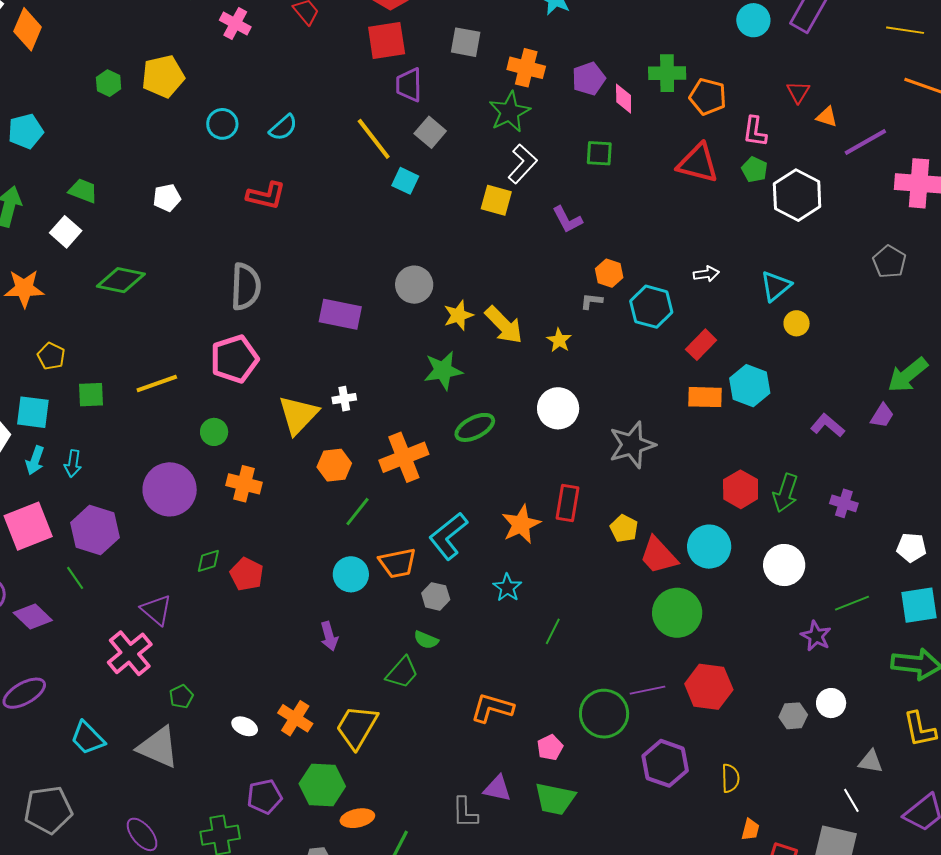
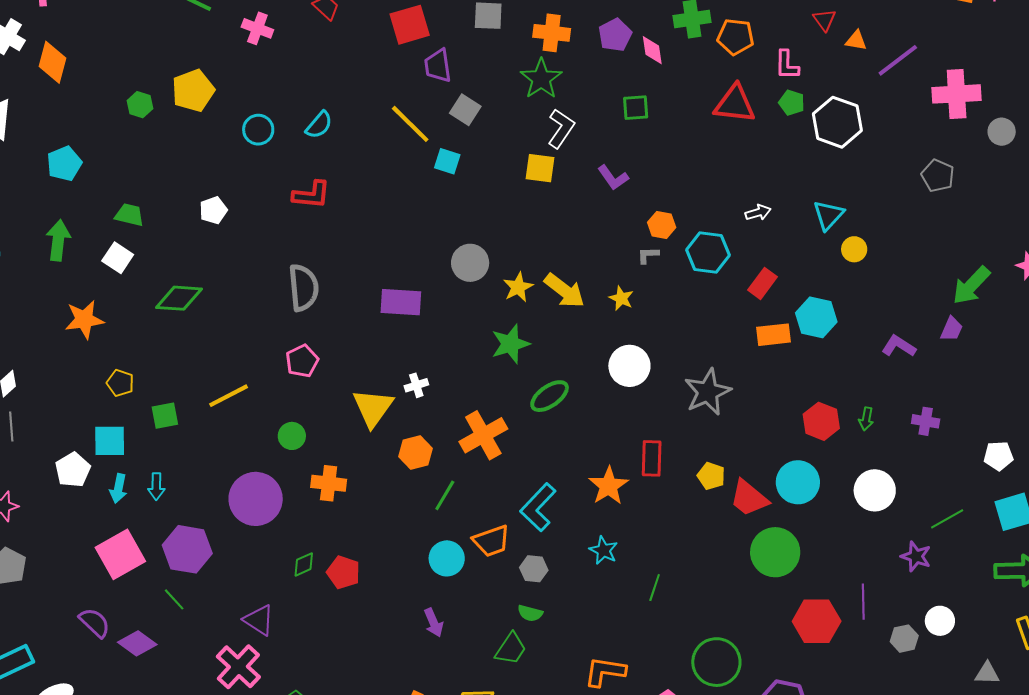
pink pentagon: (234, 359) -> (302, 361), size x0.7
green arrow: (785, 493) -> (866, 419), size x0.6
purple line: (647, 690) -> (863, 602), moved, turned -72

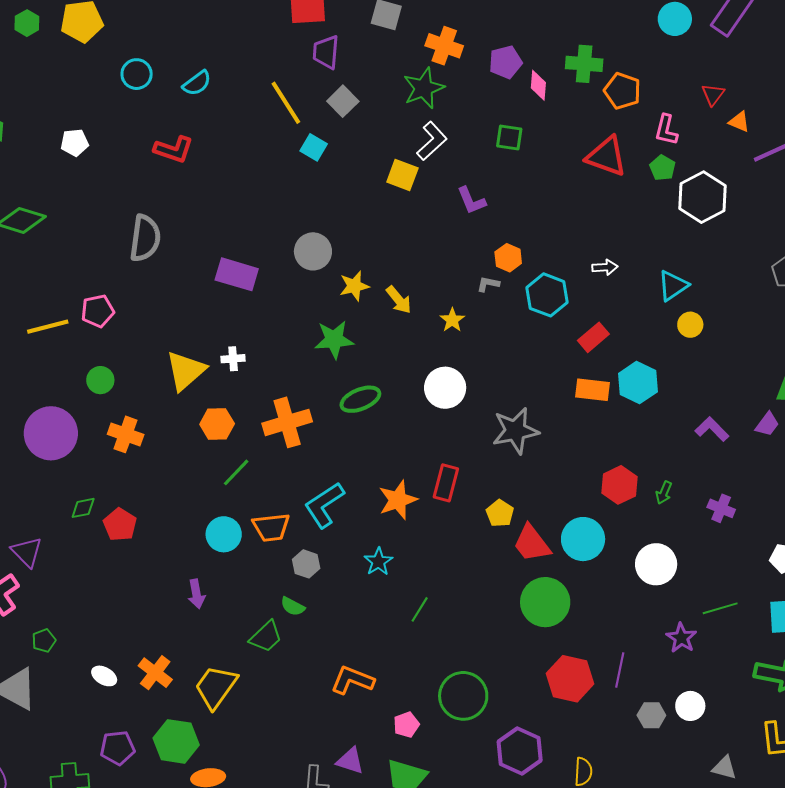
yellow arrow: (564, 291) -> (399, 300), size x0.7
pink pentagon: (302, 361) -> (98, 311), moved

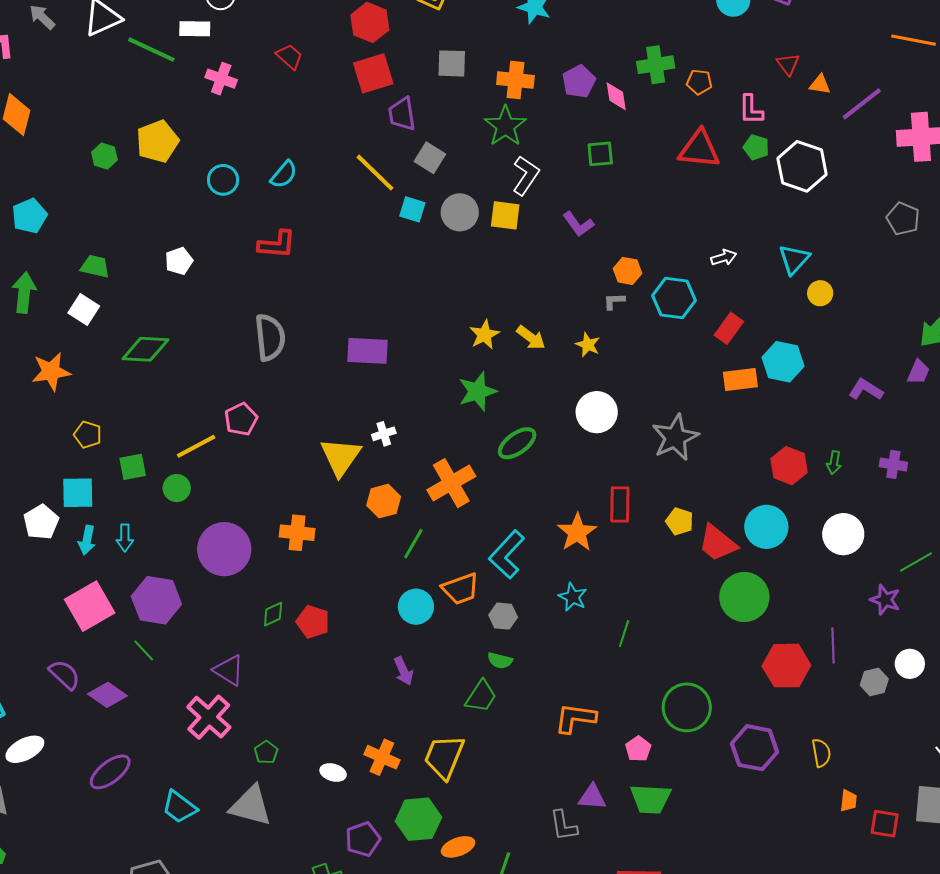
orange pentagon: (622, 91) -> (699, 82), size x0.7
gray circle: (313, 251) -> (460, 212), moved
green circle: (100, 380) -> (177, 488), moved

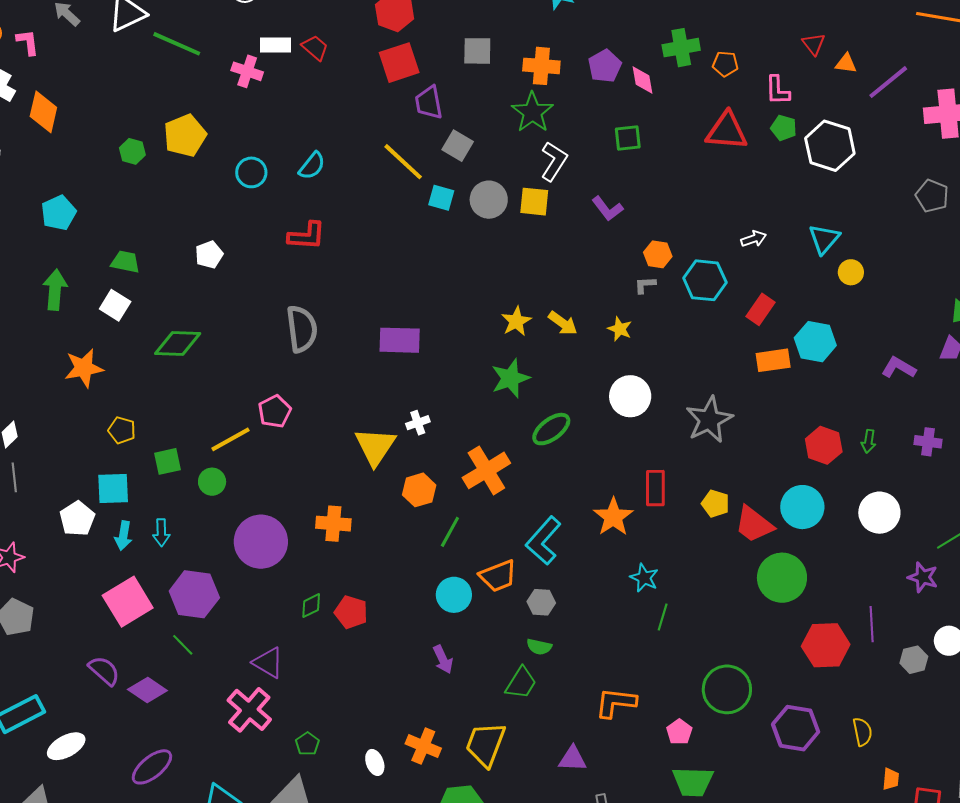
white rectangle: (195, 29) -> (275, 45), moved
cyan star: (573, 597) -> (644, 578), moved
white ellipse: (333, 773) -> (375, 762), turned 55
purple triangle: (592, 797) -> (573, 759), moved

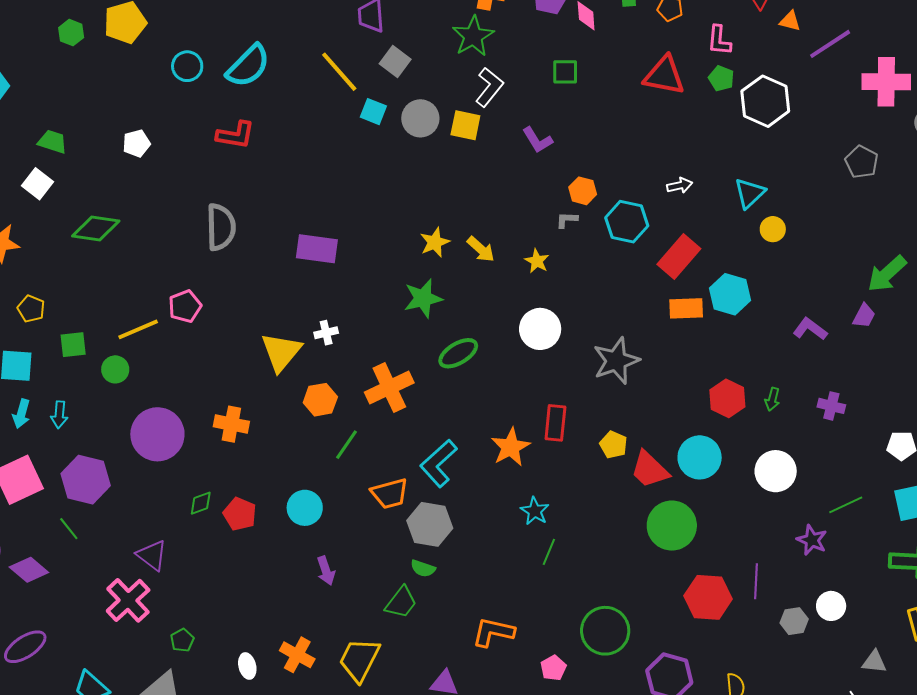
cyan semicircle: (312, 166) -> (248, 66), size x1.6
red rectangle: (760, 309) -> (679, 256), size x1.4
cyan circle: (454, 595) -> (305, 508), moved
gray hexagon: (541, 602) -> (430, 524), size x1.6

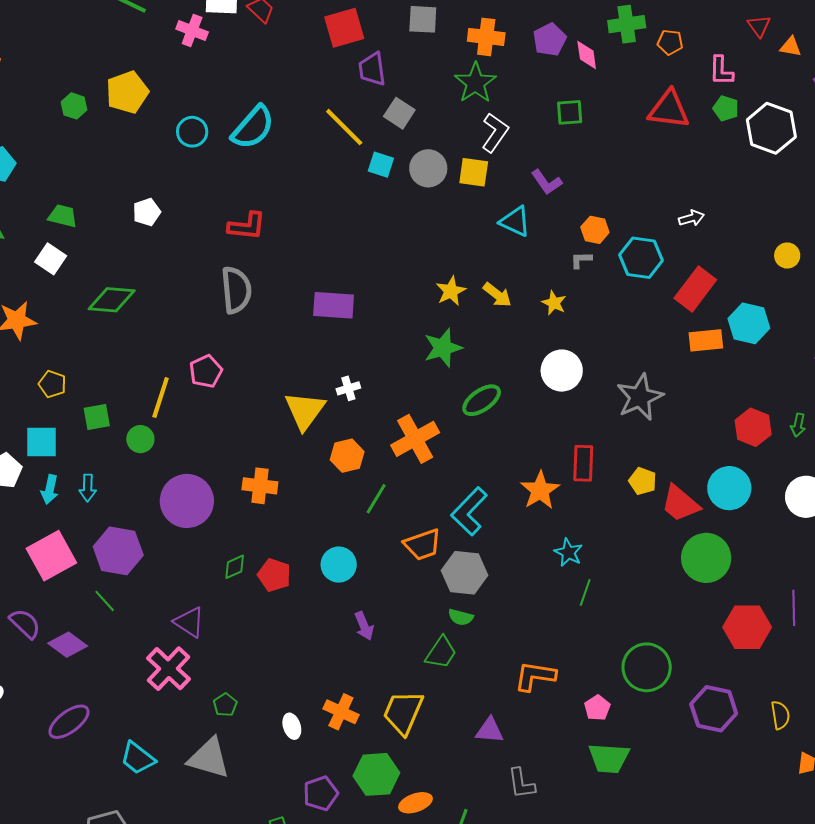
red L-shape: (235, 135) -> (247, 226), moved
cyan triangle: (750, 193) -> (515, 221), moved, turned -48
yellow line: (138, 329) -> (161, 398), turned -45

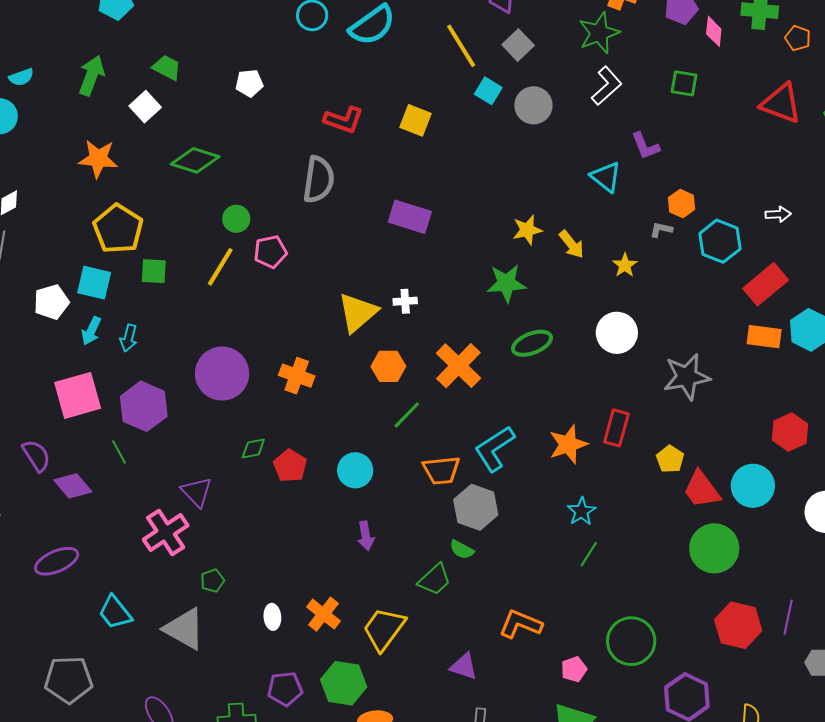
yellow square: (474, 172) -> (415, 120), moved
yellow pentagon: (52, 384) -> (118, 229), size x1.8
green circle: (140, 439) -> (236, 219), moved
orange cross: (415, 439) -> (458, 366), turned -30

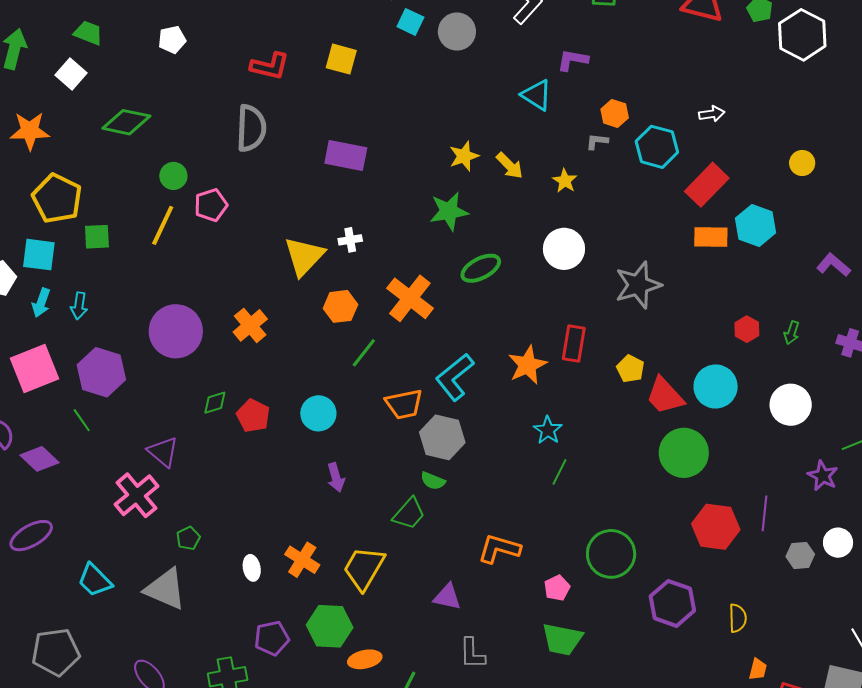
purple L-shape: (645, 146) -> (573, 60), turned 128
orange cross: (297, 376) -> (250, 325), turned 36
red hexagon: (790, 432) -> (747, 329), size x0.7

